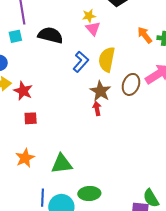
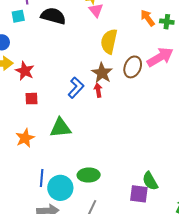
blue L-shape: (81, 62) -> (76, 88), moved
green triangle: (62, 164) -> (60, 128), moved

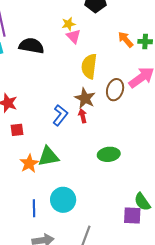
orange star: (25, 138) -> (29, 163), moved
green ellipse: (89, 175) -> (109, 154), moved
cyan circle: (60, 188) -> (63, 200), moved

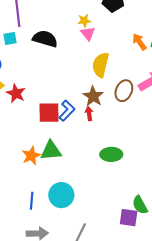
red square: (17, 130) -> (49, 113), moved, size x1.6

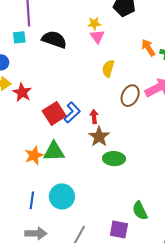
yellow semicircle: (101, 65) -> (108, 69), size x0.7
brown star: (93, 96) -> (99, 137), moved
red square: (49, 113) -> (54, 113), turned -35
purple square: (129, 218) -> (119, 230), moved

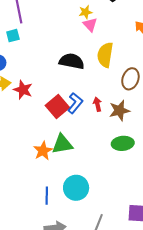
black semicircle: (54, 39) -> (72, 61), moved
yellow semicircle: (108, 69) -> (105, 55), size x1.4
brown star: (99, 137) -> (119, 111), moved, turned 30

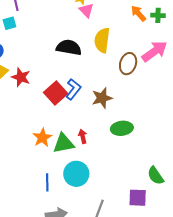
red arrow: (97, 104) -> (83, 136), moved
brown star: (119, 111) -> (102, 98), moved
green triangle: (62, 144) -> (63, 143), moved

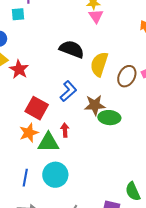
yellow semicircle: (102, 40) -> (99, 64), moved
red square: (56, 93) -> (37, 108), moved, turned -30
green ellipse: (122, 128) -> (109, 118), moved
red arrow: (83, 136) -> (65, 130), moved

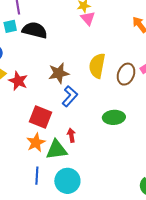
black semicircle: (72, 49) -> (35, 30), moved
brown star: (95, 105) -> (59, 73), moved
blue line: (25, 178) -> (37, 176), moved

